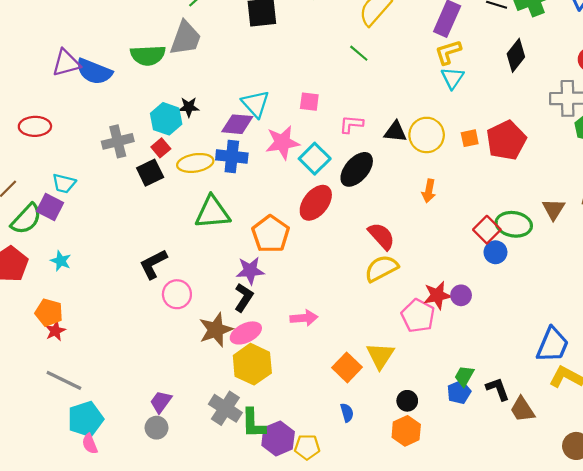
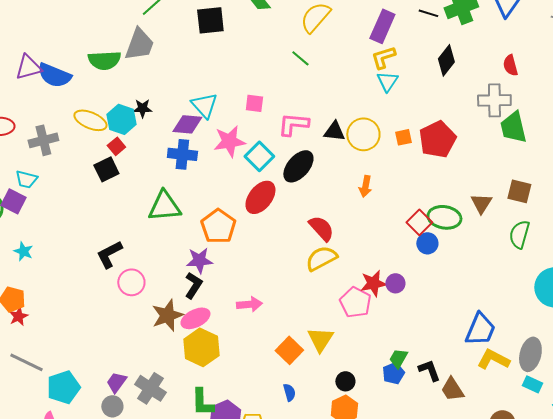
pink L-shape: (351, 124) -> (293, 124), size x1.4
gray cross: (118, 141) -> (43, 140), moved
yellow ellipse: (195, 163) -> (90, 120), moved, turned 32
gray cross: (225, 408) -> (150, 388), moved
cyan pentagon: (85, 419) -> (63, 387), moved

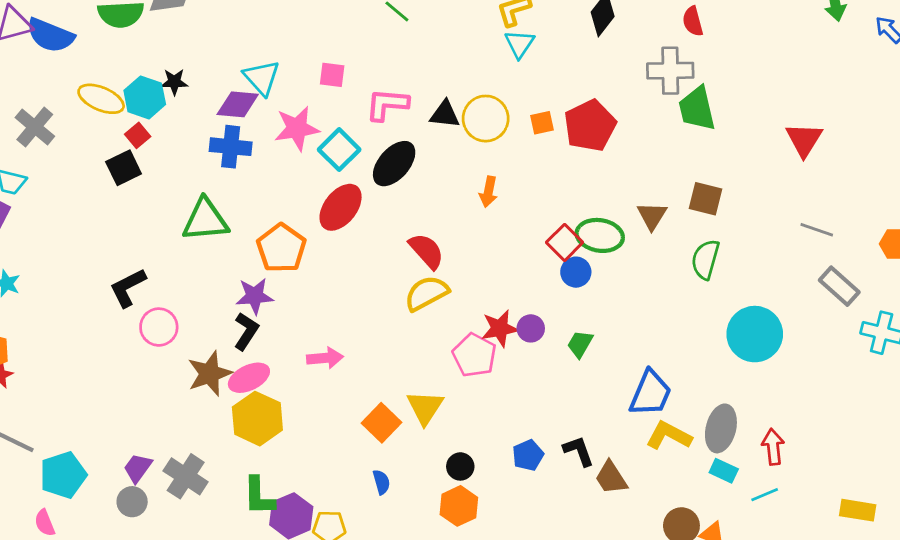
gray cross: (43, 140) -> (35, 127), turned -36
green trapezoid: (398, 358) -> (580, 344), moved

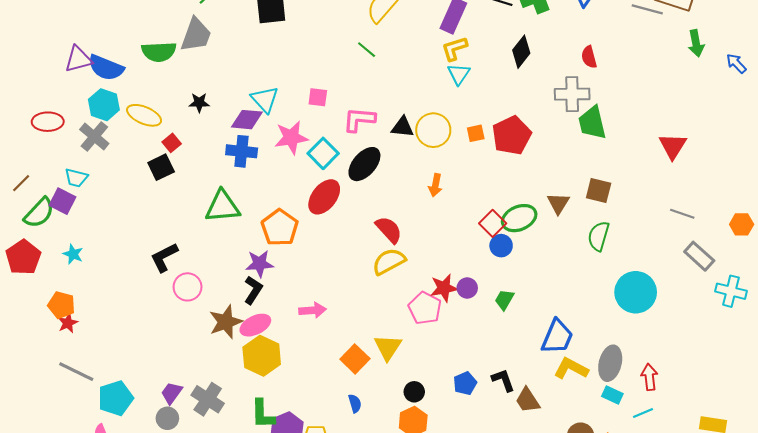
cyan hexagon: (145, 97) -> (104, 105), moved
green ellipse: (600, 235) -> (519, 218), turned -32

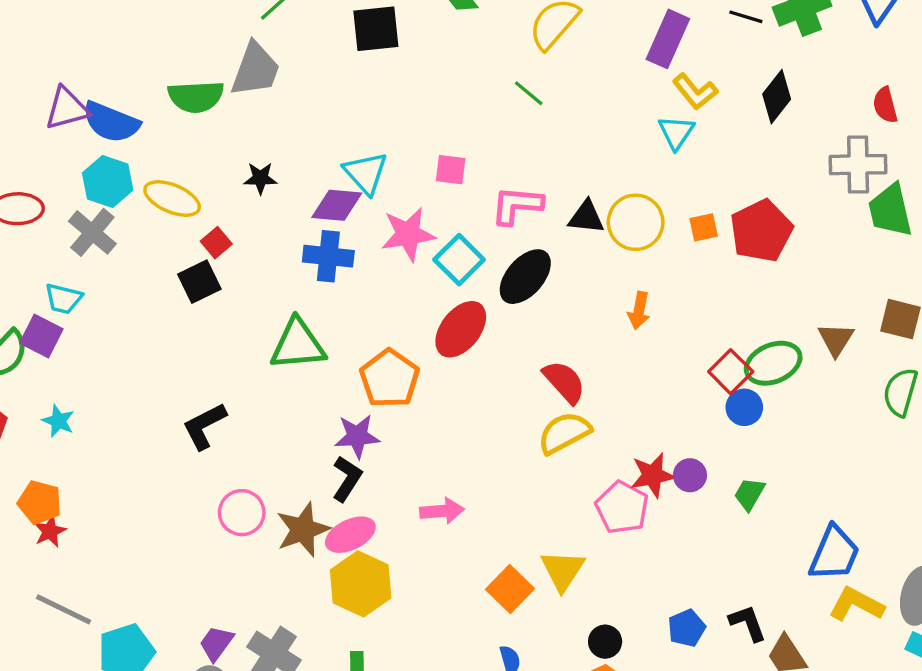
yellow L-shape: (454, 49) -> (695, 92), moved, turned -112
pink circle: (188, 287) -> (242, 513), moved

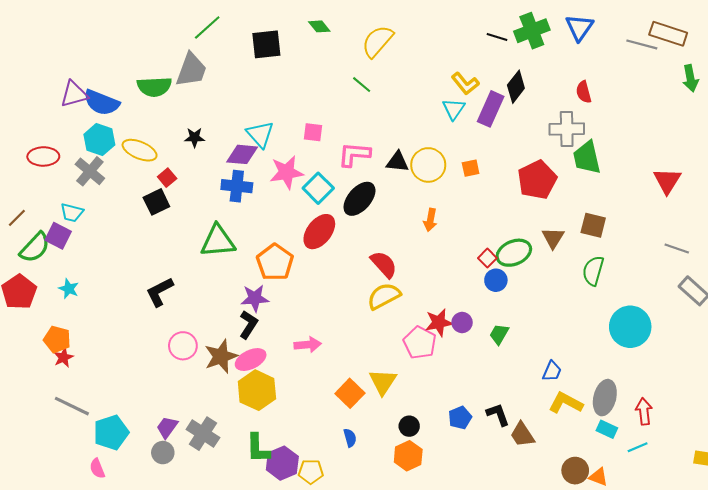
purple rectangle: (668, 39) -> (491, 109), moved
red pentagon: (761, 231) -> (537, 180), moved
red square: (731, 372) -> (487, 258), size x0.7
blue trapezoid: (834, 553) -> (552, 371), size x0.6

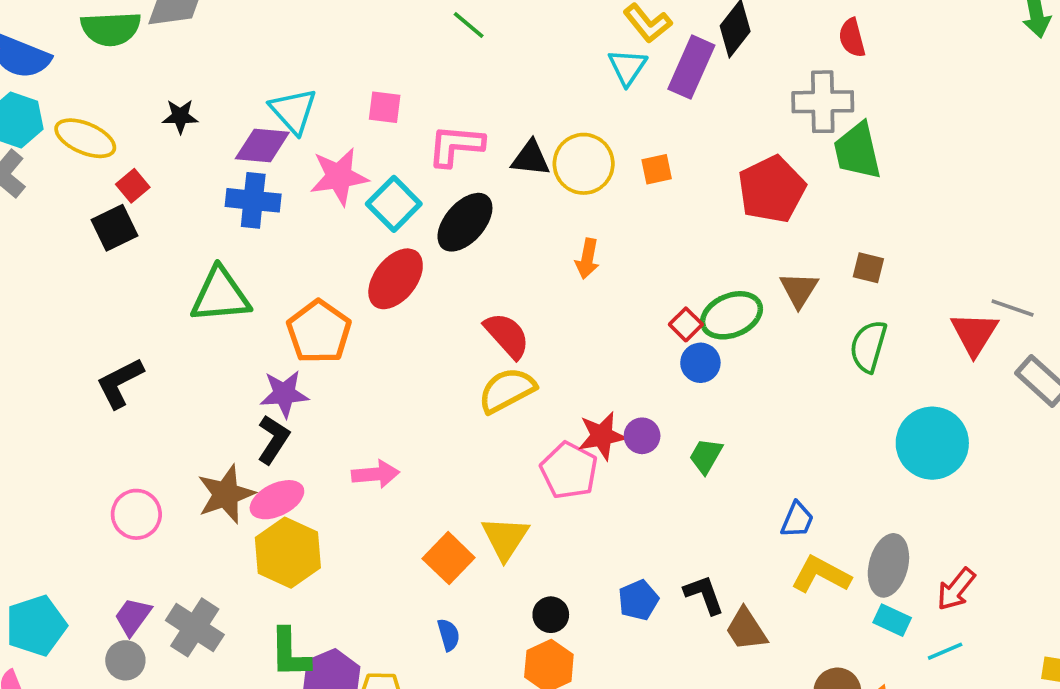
red triangle: (667, 181) -> (974, 334), moved
brown square: (593, 225) -> (868, 268), size x0.7
pink circle: (183, 346) -> (136, 514), moved
red arrow: (644, 411) -> (956, 589), turned -135

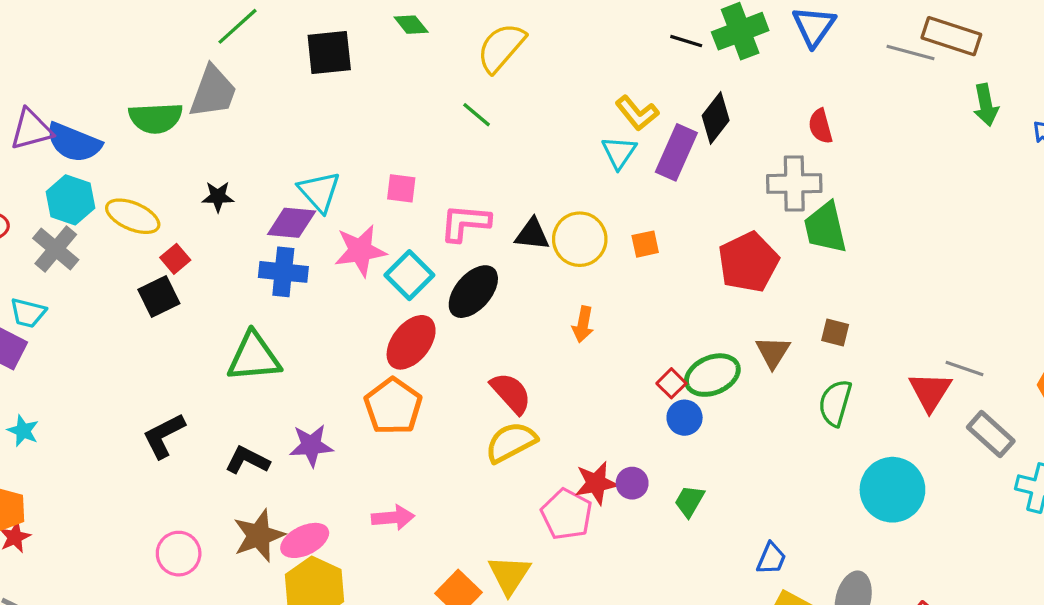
orange pentagon: (319, 332) -> (393, 406), moved
black L-shape: (273, 439) -> (247, 460), moved, turned -96

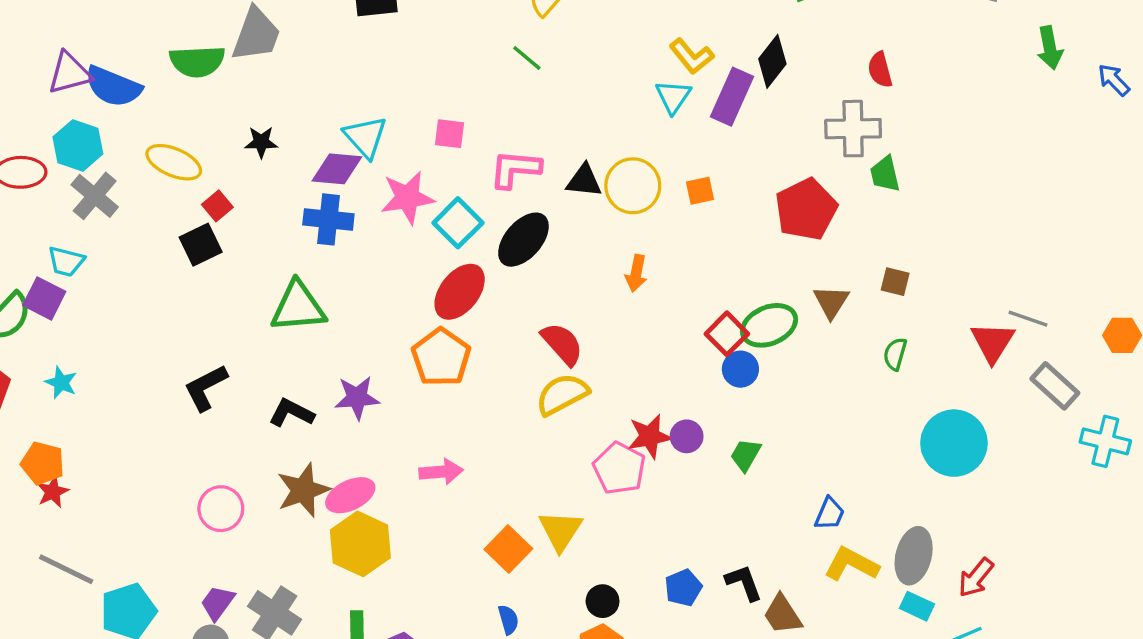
cyan hexagon: (70, 200) -> (78, 145), moved
green trapezoid: (825, 228) -> (885, 174), size x0.7
red square: (671, 383) -> (727, 334), size x1.4
green semicircle: (835, 403) -> (895, 354), size x0.7

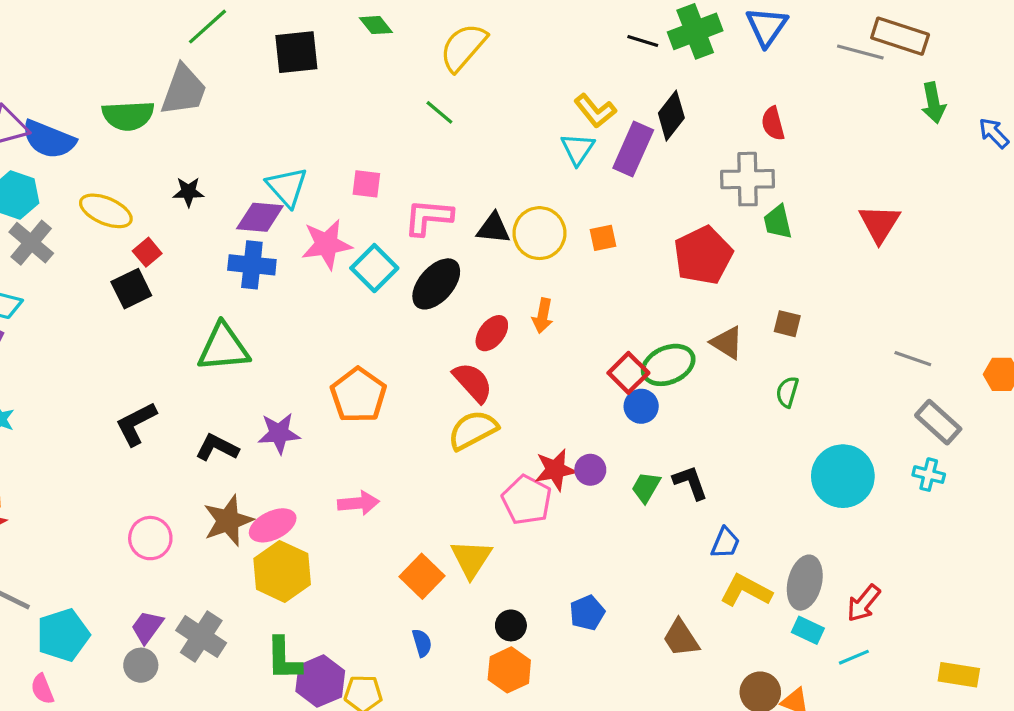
red ellipse: (460, 292) -> (492, 333), moved, size x0.7
brown triangle: (831, 302) -> (727, 343), turned -30
red triangle: (993, 342) -> (879, 224), moved
cyan cross: (1105, 441) -> (929, 475), moved, size x0.7
black L-shape: (744, 583) -> (690, 482), moved

